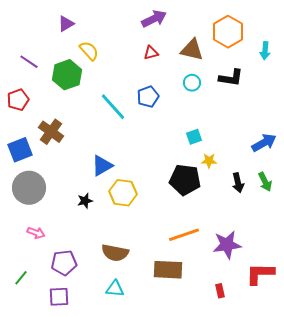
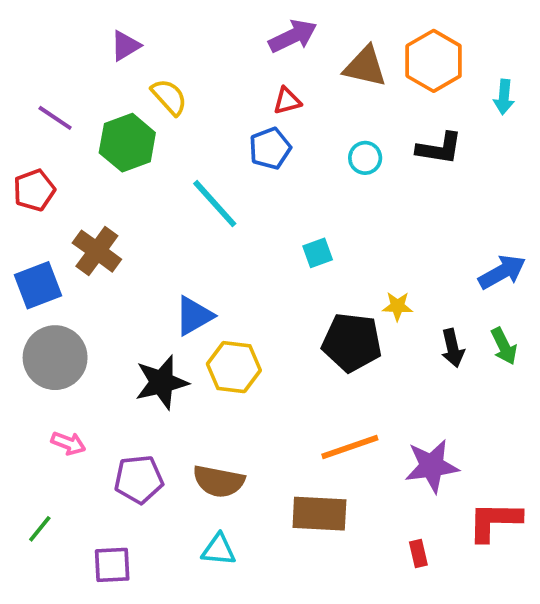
brown triangle: (192, 50) -> (365, 67), moved
blue pentagon: (148, 97) -> (270, 148), moved
cyan square: (194, 137) -> (318, 253), moved
black star: (85, 201) -> (162, 382), size x1.8
purple pentagon: (64, 263) -> (139, 479), moved

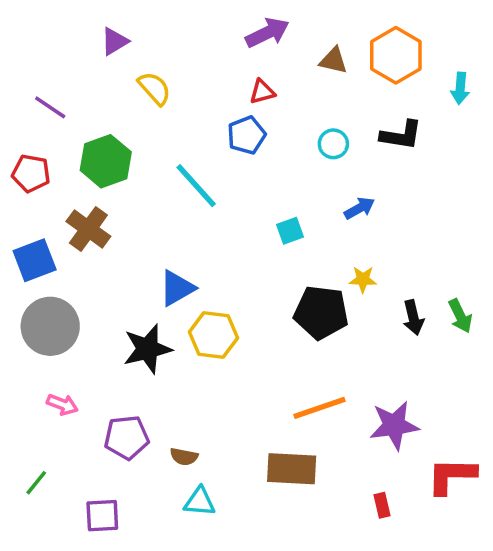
brown triangle: (365, 67) -> (333, 60), size x0.7
green hexagon: (127, 143) -> (106, 161), moved
red pentagon: (34, 190) -> (31, 173), turned 30
blue arrow: (502, 272) -> (359, 208), moved, size x0.7
brown semicircle: (219, 481) -> (184, 457), moved, size x0.6

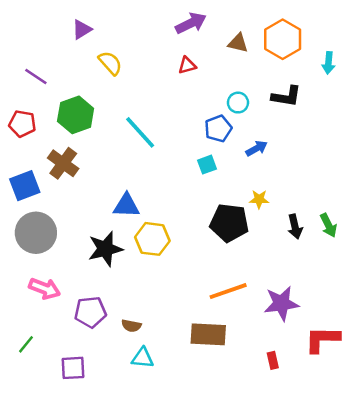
blue pentagon: (246, 135) -> (218, 129), moved
blue triangle: (177, 288) -> (126, 205), turned 32
pink arrow: (62, 404) -> (45, 289), size x1.4

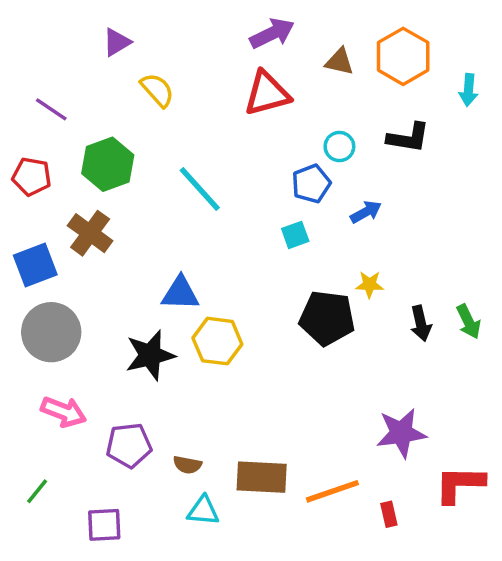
red triangle: (187, 65) -> (267, 93), size x1.8
orange line: (228, 291) -> (332, 491), moved
brown rectangle: (208, 334) -> (262, 477), moved

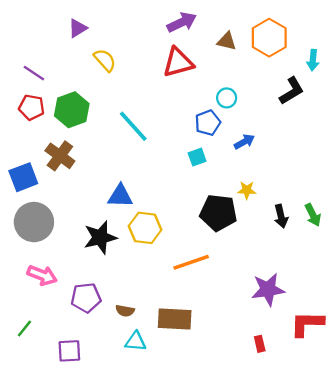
black L-shape: (408, 138) -> (292, 91), moved, turned -40
red pentagon: (32, 177) -> (32, 107), moved
orange line: (332, 491) -> (191, 262), moved

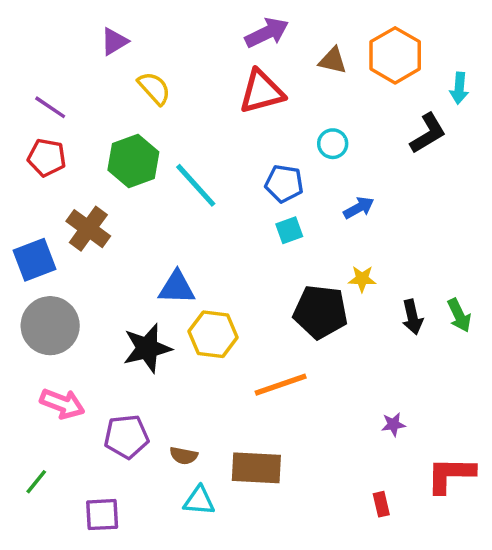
green hexagon: (72, 110) -> (133, 161), moved
blue pentagon: (208, 123) -> (284, 184), moved, turned 30
purple star: (268, 289) -> (393, 424), size x0.5

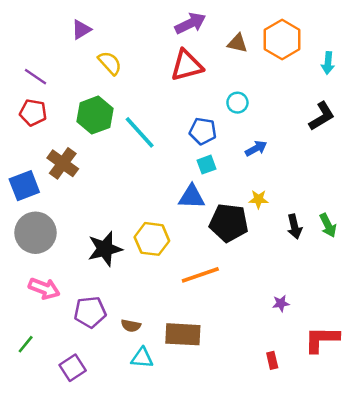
black L-shape: (428, 133) -> (322, 116), moved
blue triangle: (177, 288) -> (192, 197), moved
purple square: (102, 515) -> (73, 368), turned -30

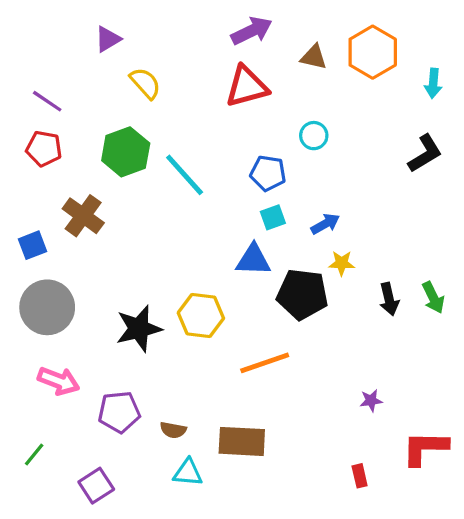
blue arrow: (256, 148) -> (325, 224), moved
blue square: (24, 186) -> (32, 245), size x0.7

